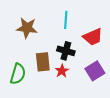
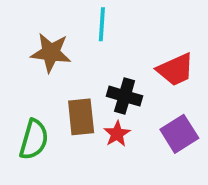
cyan line: (66, 20) -> (102, 24), moved

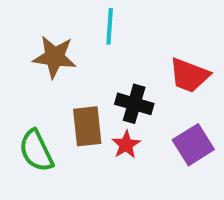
red trapezoid: (176, 70) -> (189, 75), turned 45
green semicircle: (34, 139) -> (36, 151), turned 138

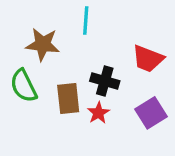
green semicircle: (36, 151) -> (24, 86), moved

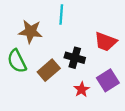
brown rectangle: (68, 99) -> (49, 70), turned 55
red star: (98, 113) -> (82, 89), moved

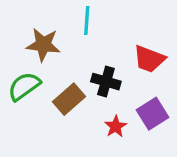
green semicircle: (17, 61) -> (24, 86), turned 80

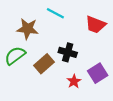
cyan line: (87, 21) -> (55, 13), turned -66
red trapezoid: (149, 59) -> (96, 25), moved

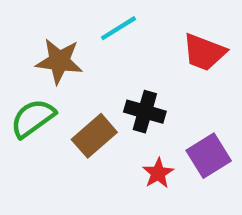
cyan line: (55, 13) -> (118, 28), turned -60

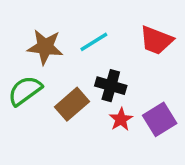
cyan line: (118, 28) -> (94, 42), moved
red star: (158, 173) -> (121, 119), moved

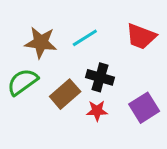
red star: (121, 119) -> (97, 111), moved, turned 30

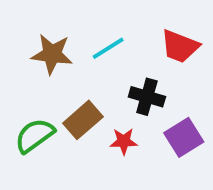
black cross: (100, 77) -> (147, 97), moved
green semicircle: (23, 82) -> (35, 135), moved

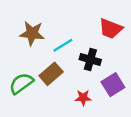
cyan line: (108, 48) -> (63, 45), moved
red star: (124, 141) -> (83, 98), moved

